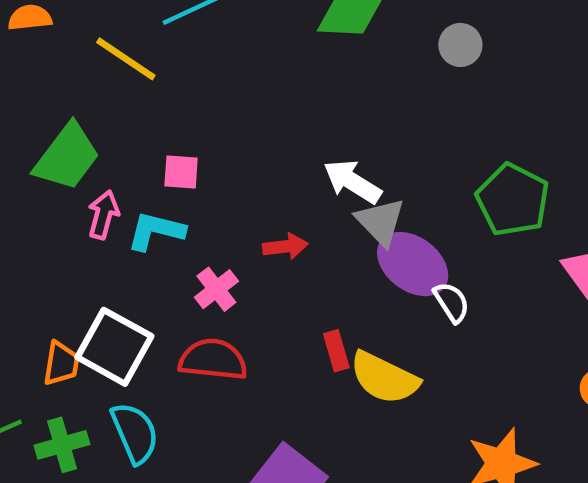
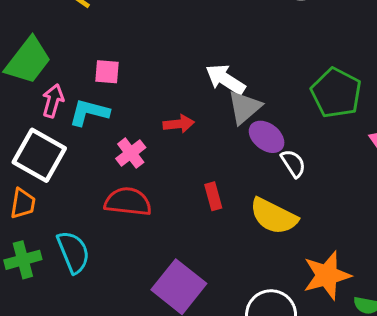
gray triangle: (380, 222) -> (245, 107), turned 33
purple ellipse: (413, 264) -> (267, 137), size x0.7
white square: (114, 347) -> (39, 155), moved
yellow semicircle: (384, 378) -> (274, 216), moved

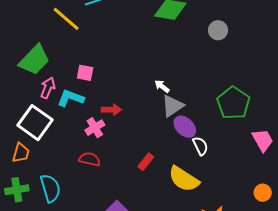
white arrow: (225, 79) -> (162, 86), size x0.6
red arrow: (179, 124) -> (111, 110), moved
red rectangle: (213, 196) -> (146, 162), turned 48
red semicircle: (128, 202) -> (90, 159), size x0.7

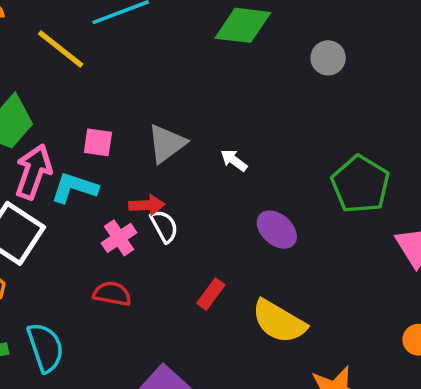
pink arrow: (48, 88) -> (33, 172), size x1.4
gray triangle: (172, 106) -> (167, 143), moved
white semicircle: (200, 146) -> (164, 226), moved

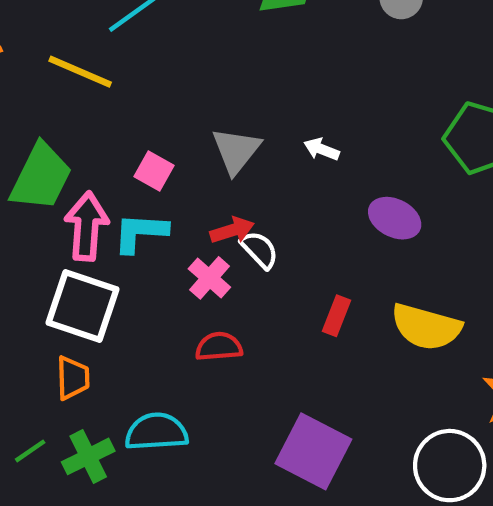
pink square: (98, 142) -> (154, 171), turned 36
cyan semicircle: (45, 347) -> (156, 432), turned -60

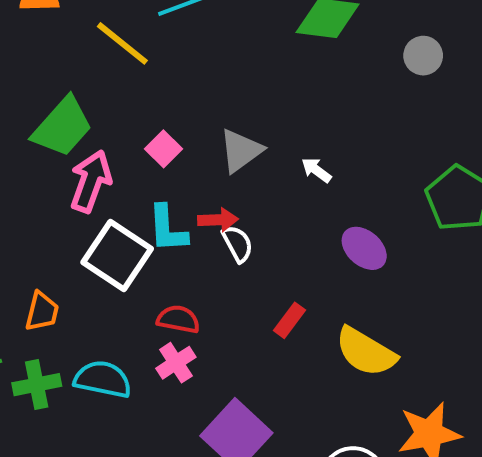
cyan L-shape: (140, 233) -> (167, 229), moved, turned -112
pink cross: (209, 278) -> (176, 363), moved
white square: (82, 306) -> (117, 255), moved

